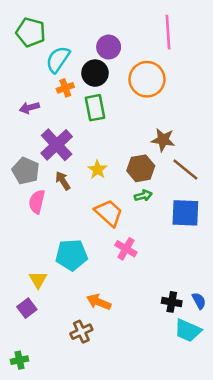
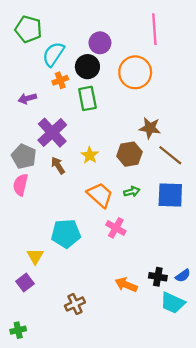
green arrow: (143, 196) -> (132, 192), moved
pink semicircle: (37, 202) -> (20, 185), moved
blue semicircle: (199, 301) -> (183, 276), turned 84
orange arrow: (99, 302) -> (126, 285), moved

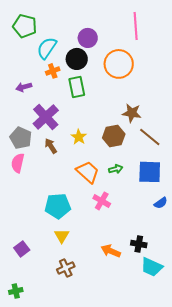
yellow triangle: (35, 256) -> (62, 236), moved
blue semicircle: (183, 276) -> (161, 203), moved

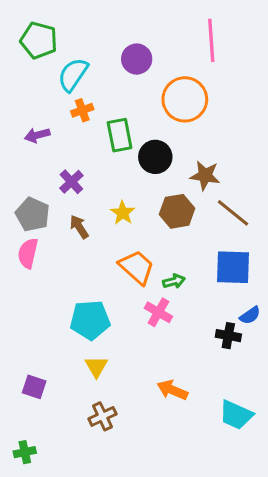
black circle: (77, 59) -> (155, 157), moved
purple cross: (46, 117) -> (71, 182), size x0.6
green arrow: (116, 169) -> (174, 281), moved
black cross: (139, 244) -> (228, 336), moved
purple square: (22, 249) -> (34, 387), turned -35

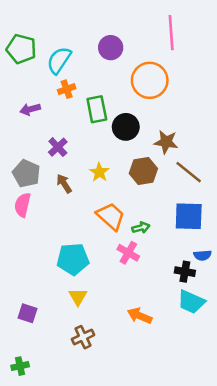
green pentagon: (39, 40) -> (21, 49), moved
blue semicircle: (250, 315) -> (203, 255), turned 30
cyan trapezoid: (236, 415) -> (191, 302), moved

